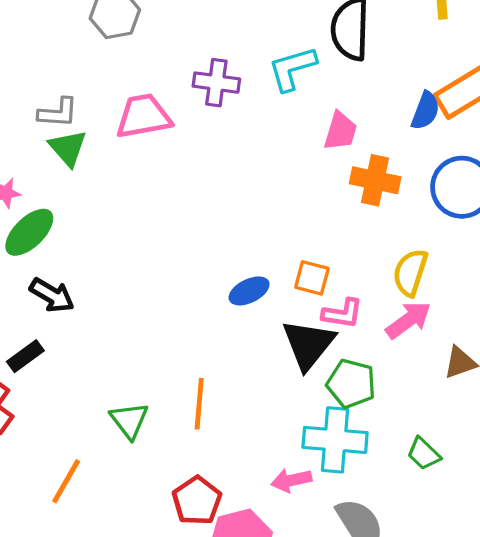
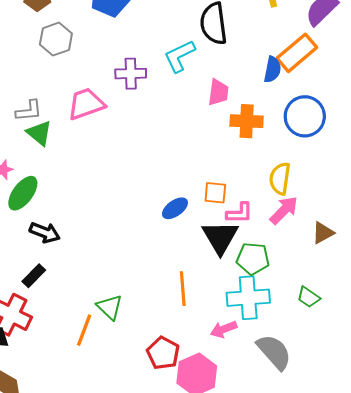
orange line: (199, 404) -> (183, 289), moved
orange line: (66, 481) -> (84, 330), moved

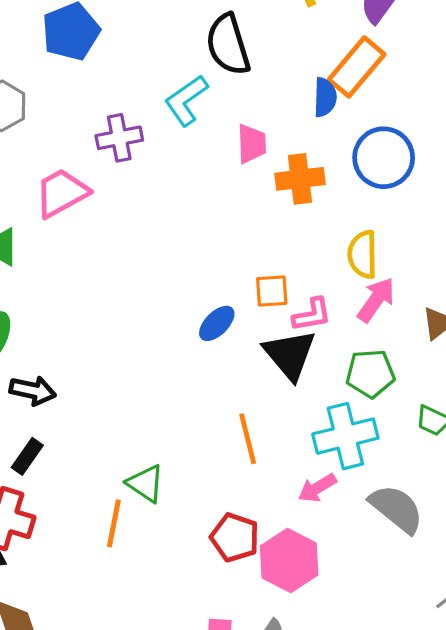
green pentagon: (253, 259) -> (370, 374), moved

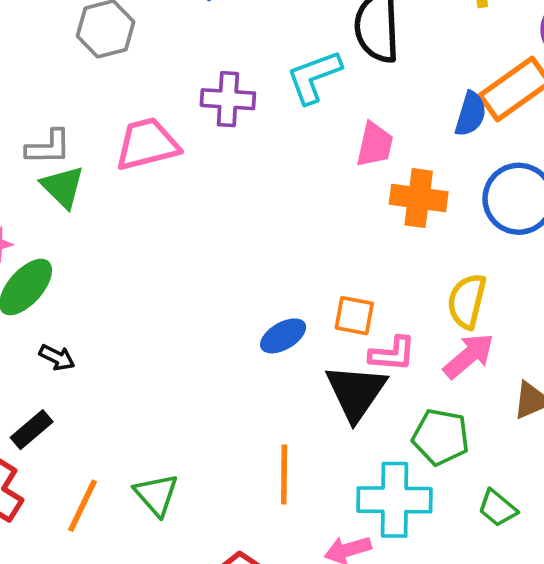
black arrow: (33, 391) -> (57, 357), size x0.7
orange line: (114, 523) -> (82, 506), moved

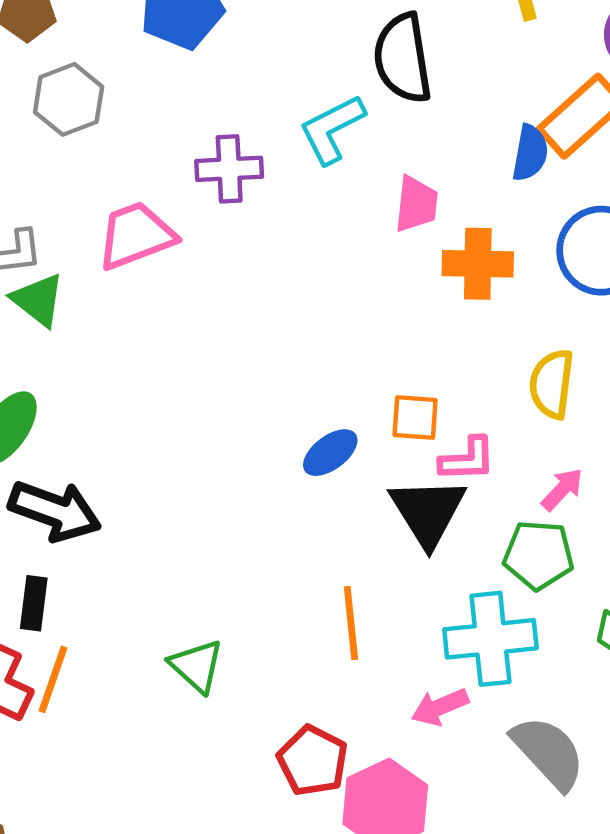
pink arrow: (469, 356) -> (562, 489), moved, size x0.7
black arrow: (57, 357) -> (55, 511), size x2.0
black rectangle: (32, 430) -> (34, 603), turned -36
orange line: (82, 506) -> (53, 679), moved

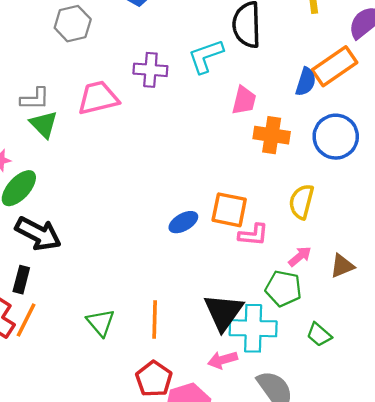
orange square: (415, 418) -> (229, 210), size x1.4
black triangle: (428, 512) -> (223, 312), moved
orange line: (351, 623) -> (155, 319), moved

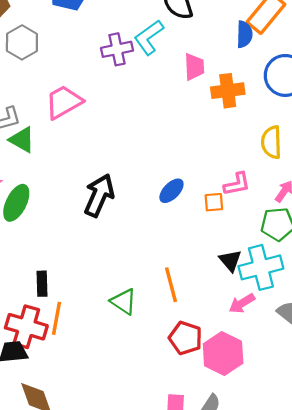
purple cross: (150, 70) -> (117, 49), moved
orange square: (229, 210) -> (214, 202), moved, size x0.6
black arrow: (38, 234) -> (99, 195), moved, turned -78
black triangle: (223, 312) -> (230, 261), size x0.6

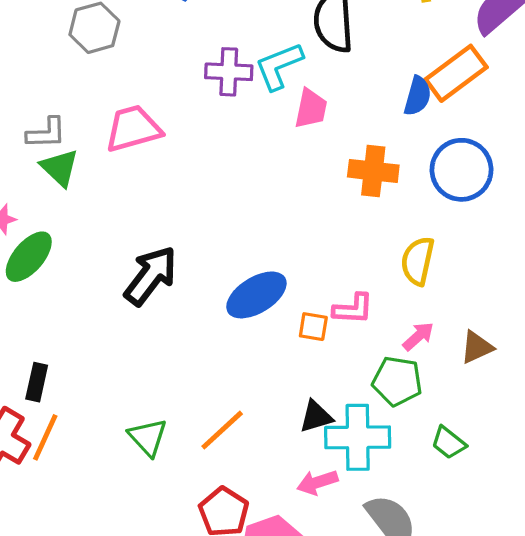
pink trapezoid: (194, 67) -> (311, 109), moved
blue ellipse: (171, 191) -> (256, 295), size x1.5
black triangle: (230, 261) -> (316, 417), turned 40
orange line: (171, 285) -> (222, 430), turned 48

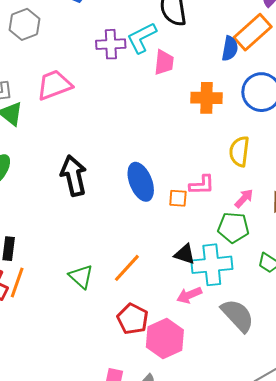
black arrow: (151, 276) -> (74, 176), turned -45
blue ellipse: (256, 295) -> (141, 182), turned -75
black triangle: (316, 417) -> (185, 254), turned 40

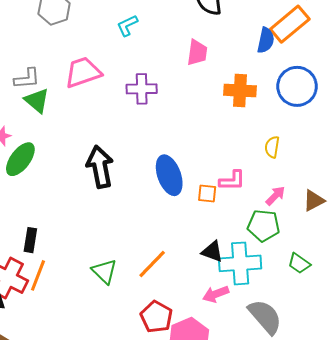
cyan L-shape: (142, 38) -> (127, 25), moved, size x0.7
purple cross: (111, 44) -> (142, 89), moved
yellow semicircle: (239, 151) -> (272, 147), size x0.7

